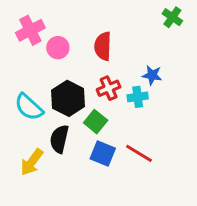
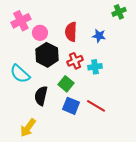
green cross: (172, 17) -> (119, 12), turned 32
blue star: (152, 75) -> (99, 36), moved
black hexagon: (68, 98) -> (47, 55), moved
yellow arrow: (32, 162) -> (28, 128), moved

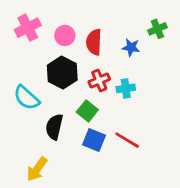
green cross: (119, 12) -> (157, 29), moved
pink circle: (40, 33) -> (65, 36), moved

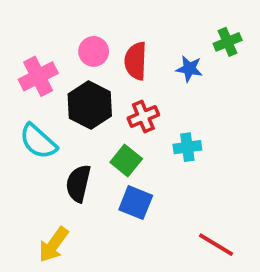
pink cross: (28, 28) -> (38, 76), moved
cyan cross: (126, 88) -> (187, 147), moved
red line: (127, 140) -> (216, 245), moved

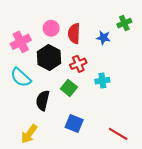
blue square: (136, 203) -> (74, 123), moved

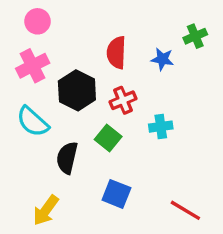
pink circle: (51, 28) -> (38, 21), moved

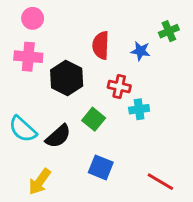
pink cross: (33, 66) -> (28, 57), turned 32
red cross: (123, 100) -> (119, 87), moved, turned 35
cyan semicircle: (33, 122) -> (23, 129), moved
black semicircle: (67, 158) -> (58, 136), turned -144

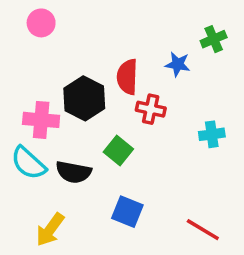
red semicircle: (101, 45) -> (127, 77), moved
pink cross: (28, 57) -> (41, 120), moved
cyan cross: (139, 109) -> (212, 134), moved
black semicircle: (58, 136) -> (73, 172), turned 52

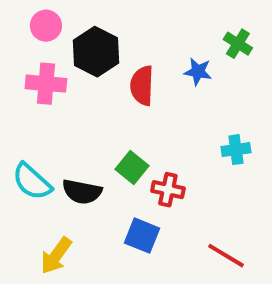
green cross: (214, 39) -> (238, 44), turned -35
black hexagon: (84, 98) -> (96, 52), moved
red cross: (151, 109) -> (168, 190), moved
pink cross: (41, 120) -> (46, 84), moved

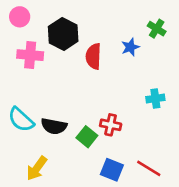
pink circle: (46, 26) -> (20, 17), moved
blue star: (198, 72) -> (130, 47), turned -30
green square: (132, 168) -> (87, 137), moved
blue square: (142, 236) -> (112, 170), moved

